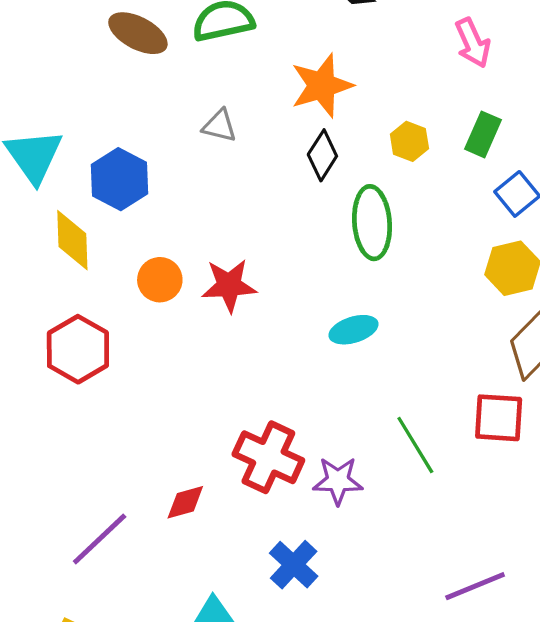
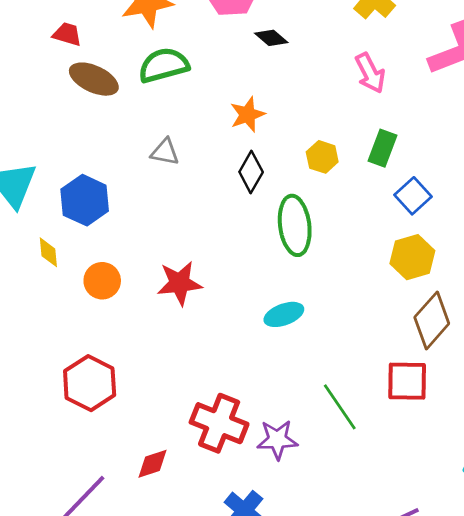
orange star: (322, 86) -> (247, 115), size x0.7
yellow diamond: (72, 240) -> (48, 252), size x0.6
orange circle: (160, 280) -> (102, 281), moved
red hexagon: (78, 349) -> (90, 383), moved

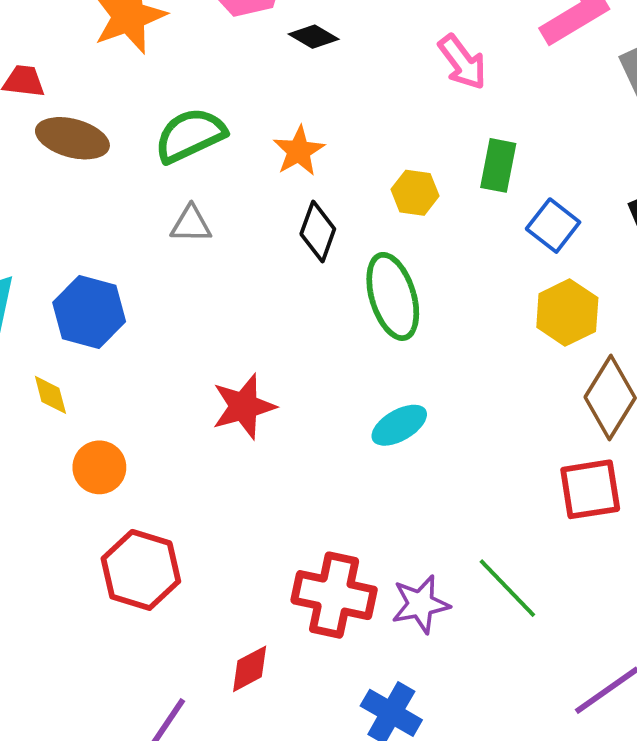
green semicircle: (164, 65) -> (190, 135), moved
orange circle: (102, 281) -> (99, 467), moved
green line: (340, 407) -> (507, 588), moved

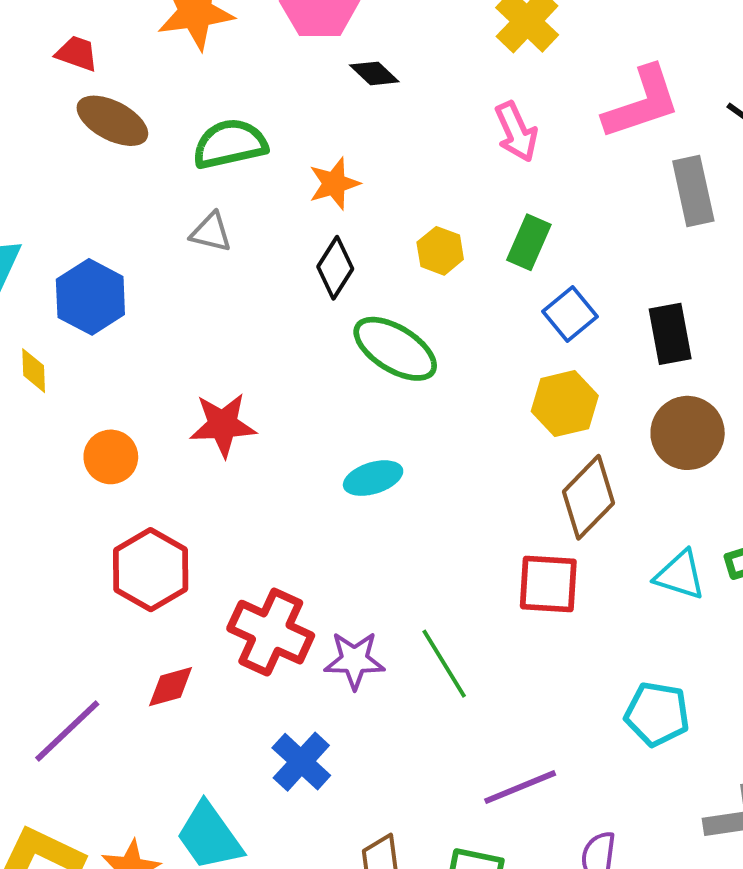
green ellipse: (393, 296) -> (395, 349), turned -54
orange circle: (99, 467) -> (111, 457), moved
red hexagon: (141, 570) -> (151, 570), moved

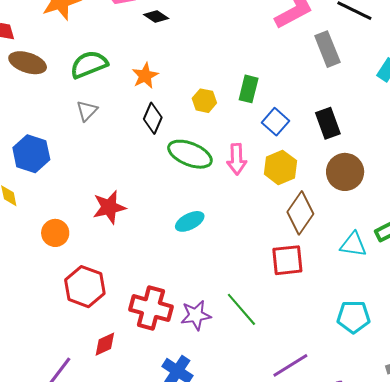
pink arrow: (516, 132) -> (237, 159), moved, turned 32
gray triangle: (211, 232) -> (87, 111), turned -50

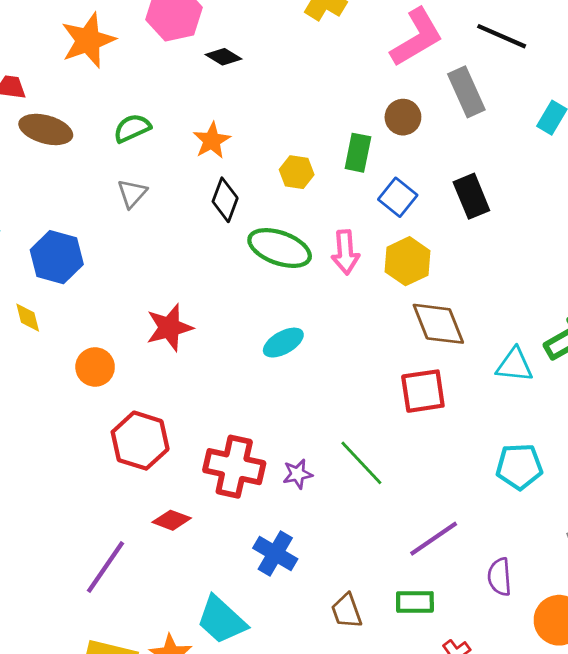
green semicircle: (89, 64) -> (132, 128), size x0.7
brown circle: (345, 172) -> (403, 117), moved, size x0.7
brown diamond: (300, 213) -> (438, 324), turned -54
purple star: (196, 315) -> (298, 474), size x0.7
red diamond: (105, 344) -> (172, 520), turned 48

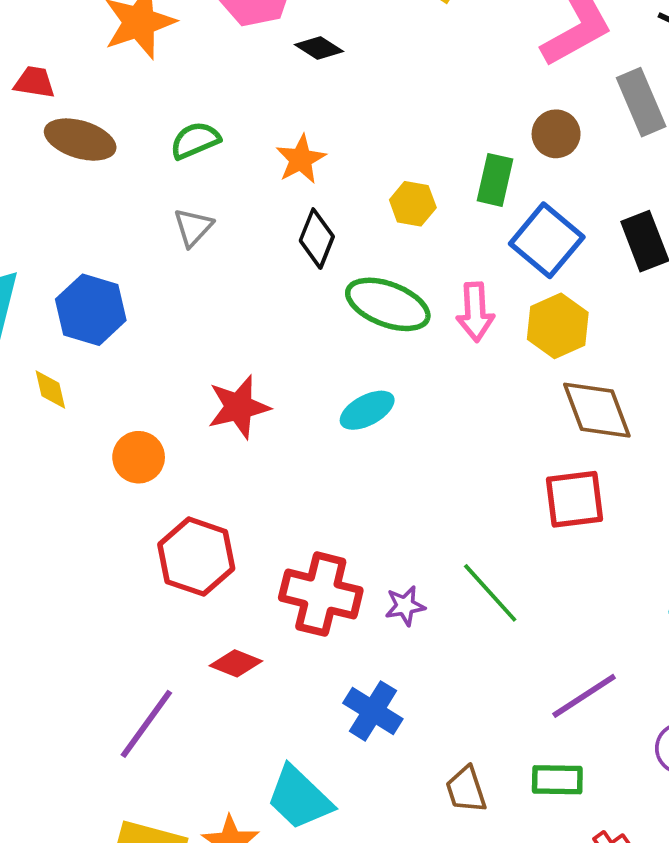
blue square: (398, 197) -> (547, 240), size x1.4
cyan ellipse: (283, 343) -> (367, 410), moved

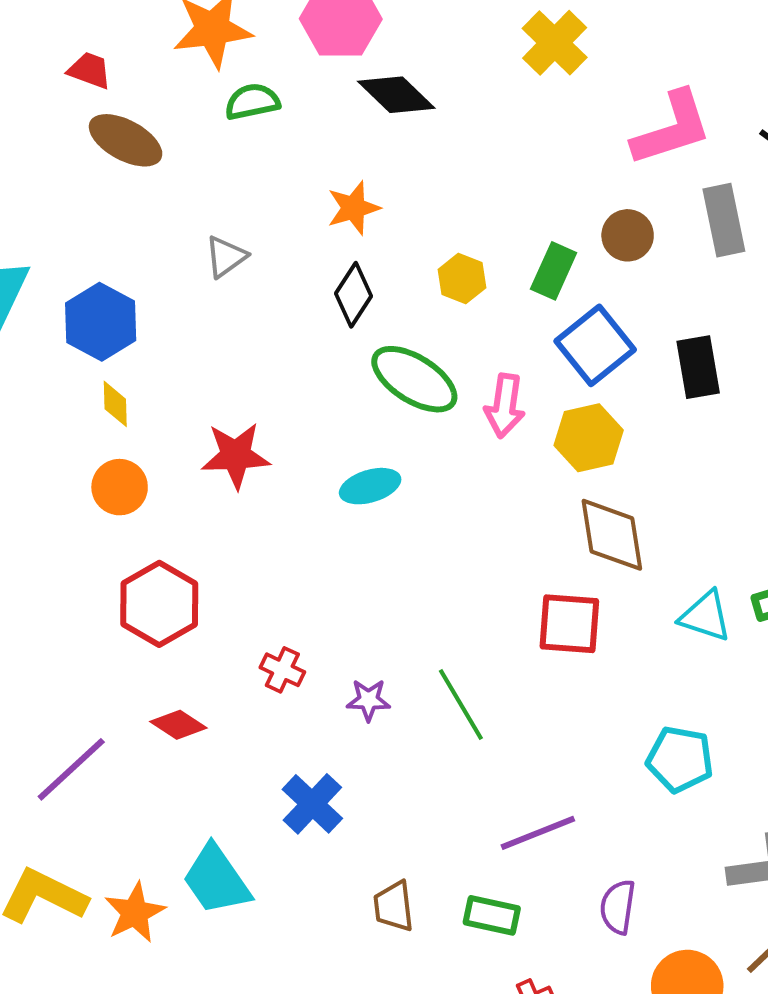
black diamond: (319, 48) -> (396, 95), size x1.5
green semicircle: (195, 140) -> (252, 102), moved
yellow diamond: (50, 389) -> (115, 404), moved
red cross: (321, 594) -> (282, 670), size x0.5

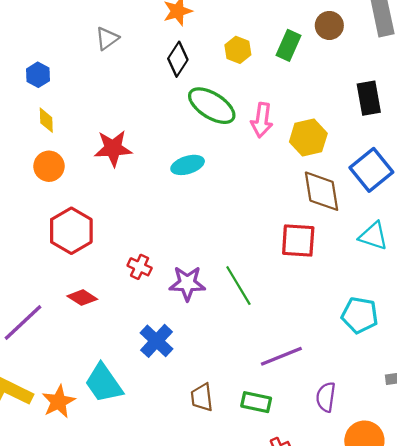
blue hexagon: (101, 322) -> (38, 75), size x0.6
blue square: (595, 345) -> (371, 170), moved
purple star: (368, 700) -> (187, 283), size x1.5

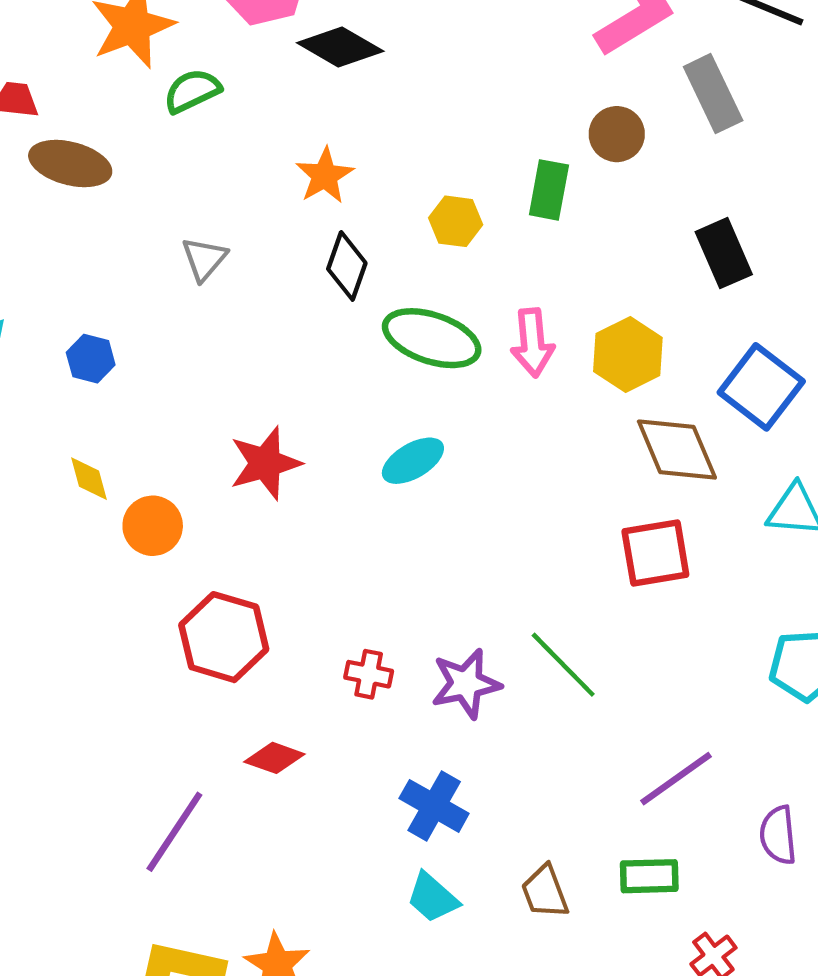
yellow diamond: (46, 120) -> (89, 479), moved
cyan trapezoid: (104, 383) -> (433, 898), moved, size x0.7

